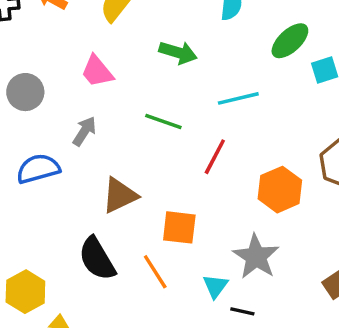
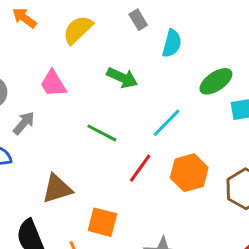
cyan line: (238, 98) -> (166, 123), turned -40
gray arrow: (84, 131) -> (24, 123), moved
orange hexagon: (280, 190) -> (189, 173), moved

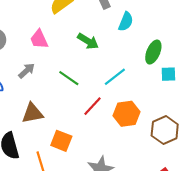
green ellipse: (216, 81) -> (153, 52), turned -40
gray arrow: (24, 123) -> (27, 71), moved

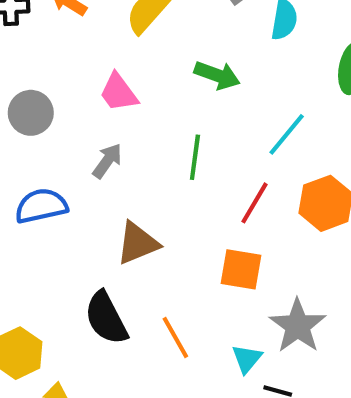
green line: (69, 78) -> (195, 157), turned 75
orange square: (61, 141) -> (241, 269), moved

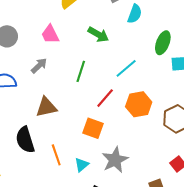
cyan triangle: (247, 359) -> (82, 165), moved

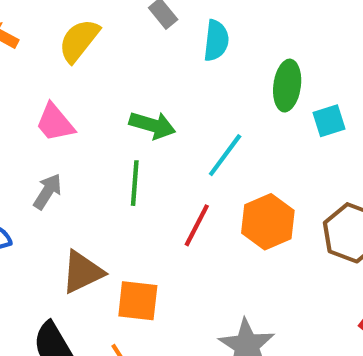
green arrow: (98, 34) -> (152, 125), moved
orange square: (93, 128) -> (138, 301), moved

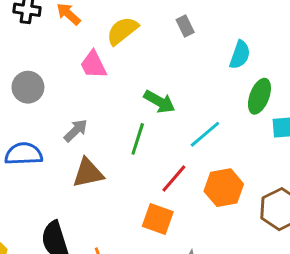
cyan semicircle: (216, 41) -> (240, 55), moved
pink trapezoid: (55, 123) -> (93, 65), moved
brown triangle: (82, 272) -> (88, 173), moved
orange square: (138, 301) -> (158, 219), moved

